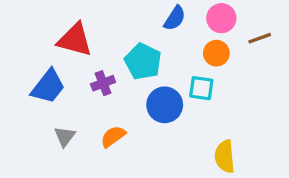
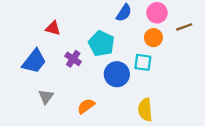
red triangle: (75, 40) -> (53, 28), size x0.6
purple cross: (103, 83) -> (73, 59), turned -35
orange semicircle: (113, 136) -> (86, 106), moved
yellow semicircle: (225, 156) -> (145, 110), moved

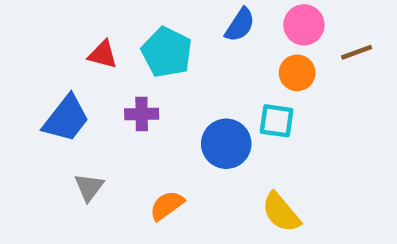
cyan pentagon: (101, 44) -> (167, 52), moved
purple cross: (73, 59) -> (142, 114), turned -35
yellow semicircle: (145, 110) -> (281, 212), turned -35

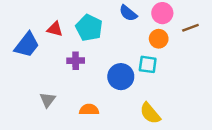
blue semicircle: (240, 25) -> (128, 13), turned 96
blue trapezoid: (66, 119) -> (27, 45), moved
orange semicircle: (167, 205) -> (89, 110), turned 36

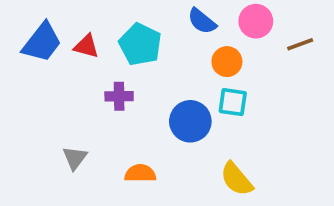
orange circle: (159, 39) -> (227, 62), moved
blue trapezoid: (27, 45) -> (42, 42), moved

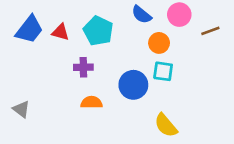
gray triangle: (75, 158) -> (21, 109), moved, turned -30
orange semicircle: (140, 173) -> (92, 102), moved

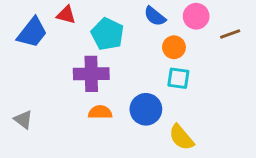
red triangle: (60, 32) -> (66, 15), moved
purple cross: (83, 67) -> (91, 74), size x1.6
blue circle: (133, 85) -> (146, 109), moved

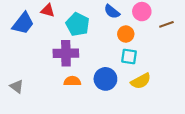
yellow semicircle: (181, 137) -> (141, 81), moved, turned -78

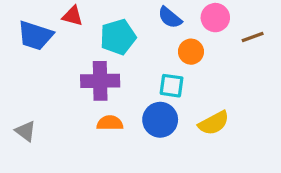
blue trapezoid: (23, 23) -> (35, 35), turned 70
cyan pentagon: (78, 24) -> (118, 37), turned 30
cyan square: (129, 56) -> (172, 86), moved

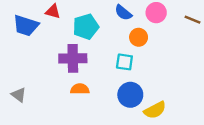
brown line: (253, 37) -> (193, 20), moved, turned 42
blue circle: (160, 120) -> (130, 95), moved
yellow semicircle: (214, 123) -> (155, 110), moved

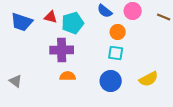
red triangle: (53, 11) -> (51, 17), moved
cyan square: (124, 62) -> (116, 53), moved
yellow semicircle: (155, 110) -> (149, 79), moved

